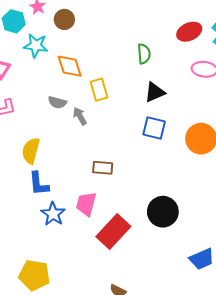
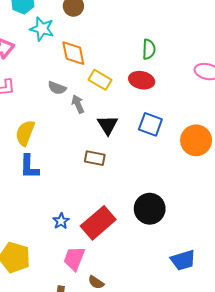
red ellipse: (189, 32) -> (142, 80), moved, turned 30
yellow rectangle: (99, 90) -> (100, 80), turned -50
black triangle: (155, 92) -> (108, 125), moved, turned -45
pink trapezoid: (86, 204) -> (74, 259), moved
blue star: (53, 214) -> (61, 221), moved, size x0.7

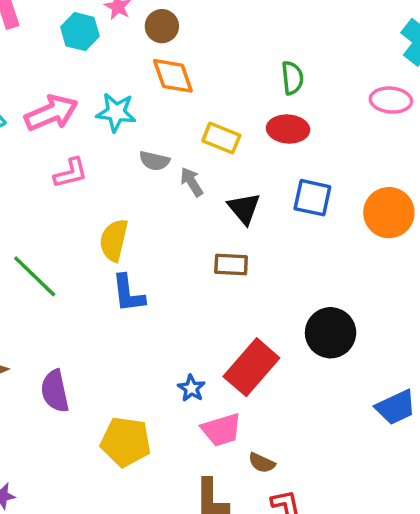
cyan star: (42, 29) -> (116, 112), moved
orange diamond: (73, 53) -> (173, 76), moved
blue star: (61, 221) -> (191, 388), moved
pink trapezoid: (74, 259) -> (221, 430), turned -120

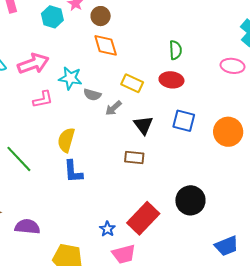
cyan star: (116, 112) -> (70, 78), moved
gray arrow: (192, 182) -> (113, 108), turned -102
purple semicircle: (55, 391) -> (27, 227), turned 105

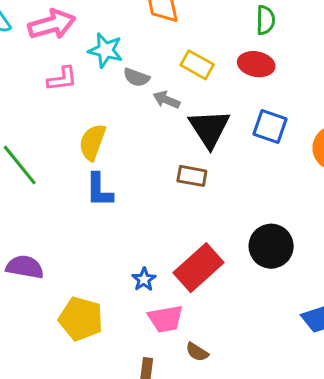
gray arrow: (113, 108) -> (166, 100), turned 60
black triangle: (143, 125) -> (209, 129), size x1.4

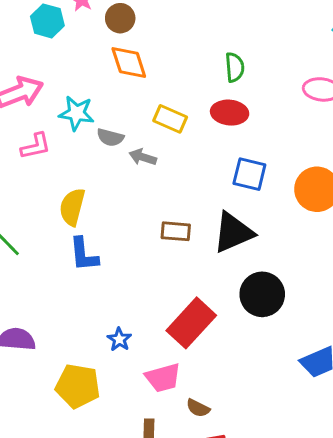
black triangle: (209, 129) -> (233, 232), moved, turned 45
blue star: (144, 279) -> (119, 339), moved

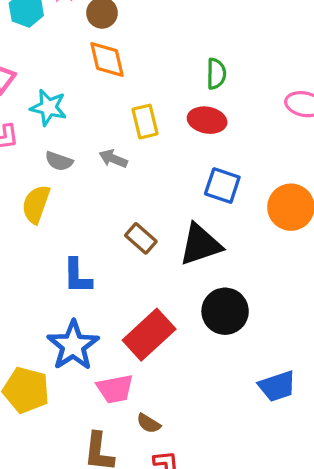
yellow rectangle: (170, 119) -> (145, 122), turned 48
gray semicircle: (110, 137) -> (59, 161), moved
brown rectangle: (176, 231) -> (141, 238), turned 32
blue L-shape: (84, 254) -> (77, 276), moved
blue star: (119, 339) -> (73, 345), size x2.0

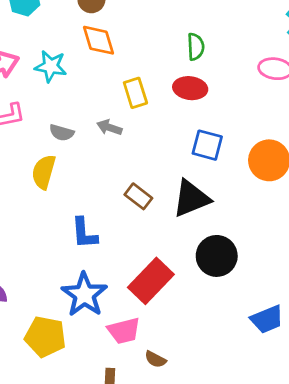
cyan star: (48, 107) -> (51, 66), moved

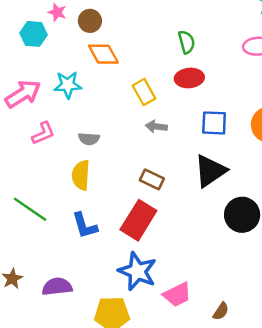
gray arrow: (109, 127) -> (156, 127), moved
brown rectangle: (138, 196) -> (152, 179), moved
blue L-shape: (84, 233) -> (85, 226), moved
red rectangle: (151, 281) -> (138, 220), moved
brown semicircle: (155, 359) -> (221, 311), moved, turned -72

